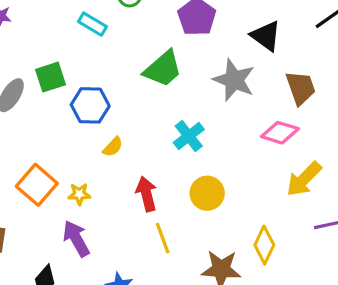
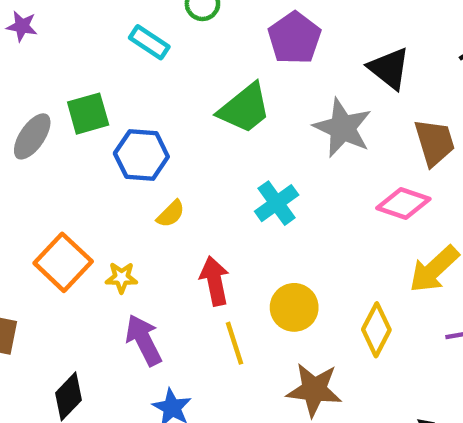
yellow circle: (207, 193) -> (294, 307), moved
purple arrow: (76, 239) -> (144, 340), moved
yellow diamond: (264, 245) -> (376, 330), moved

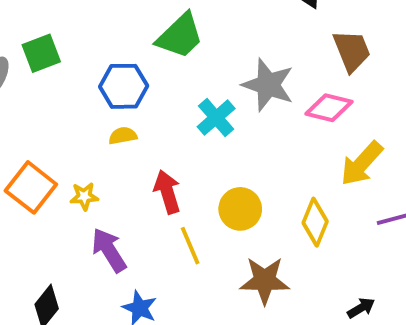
gray star: (343, 128) -> (268, 85), moved
blue hexagon: (141, 155) -> (124, 86), moved
yellow semicircle: (171, 214) -> (123, 136), turned -140

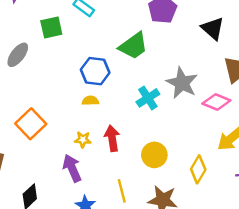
green square: (41, 53) -> (51, 28), moved
yellow star: (84, 196) -> (83, 140), moved
yellow line: (190, 246) -> (122, 191), moved

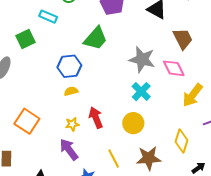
cyan cross: (148, 98) -> (141, 92), moved
pink diamond: (216, 102) -> (174, 68), turned 55
yellow diamond: (198, 169) -> (182, 141), moved

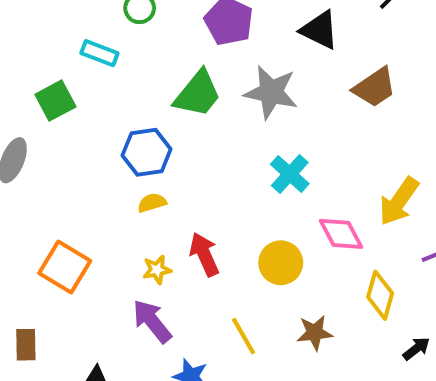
brown trapezoid: (183, 39) -> (375, 87), turned 85
gray star: (142, 59) -> (271, 92), moved
pink diamond: (174, 68) -> (341, 234), moved
cyan cross: (141, 92) -> (290, 174), moved
brown star: (149, 158) -> (315, 333), size x0.7

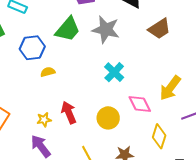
blue hexagon: (147, 152) -> (32, 48), moved
yellow semicircle: (152, 203) -> (48, 72), moved

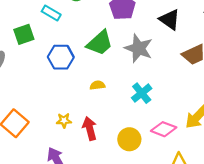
yellow semicircle: (48, 72) -> (97, 85), moved
pink diamond: (140, 104) -> (164, 129), turned -50
yellow star: (44, 120) -> (64, 120), moved

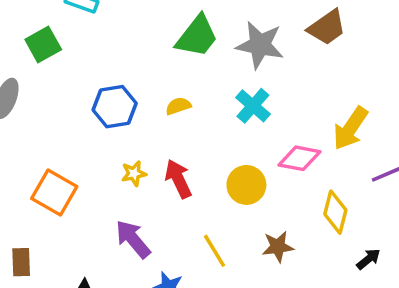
green trapezoid: (100, 43) -> (197, 36), moved
gray star: (139, 48) -> (260, 45), moved
blue hexagon: (61, 57) -> (115, 107), moved

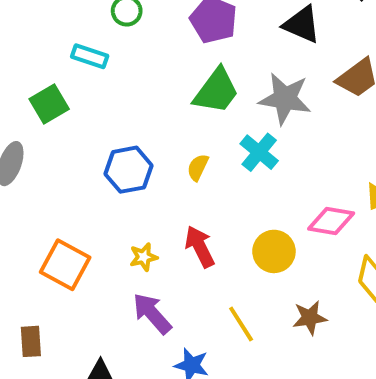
yellow semicircle: (178, 106) -> (198, 167), turned -45
cyan cross: (253, 106) -> (259, 152), moved
yellow star: (134, 173) -> (144, 257), moved

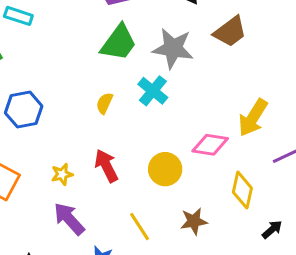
blue hexagon: (129, 170) -> (24, 109), moved

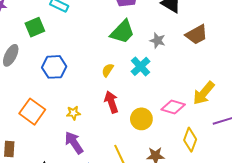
gray star: (173, 48) -> (158, 40), size x0.6
red arrow: (106, 166) -> (111, 102), moved

